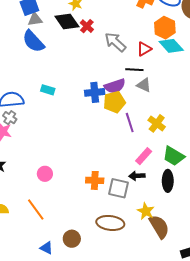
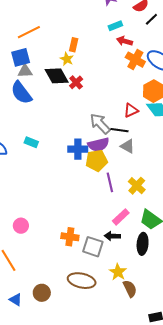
gray arrow: (115, 42) -> (100, 124), moved
brown semicircle: (159, 227) -> (130, 289), size x0.7

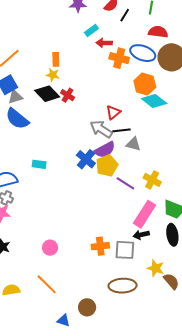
red triangle: (131, 110) -> (113, 112), moved
blue cross: (78, 149) -> (86, 159), turned -36
purple line: (110, 182) -> (125, 183), turned -30
pink rectangle: (121, 217) -> (145, 214), size x1.5

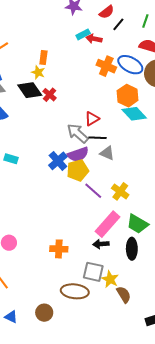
red arrow: (104, 43) -> (94, 39), moved
gray square: (125, 250) -> (93, 272), moved
brown circle: (87, 307) -> (44, 313), moved

